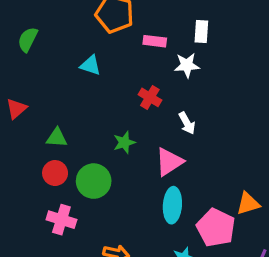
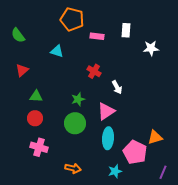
green semicircle: (28, 40) -> (18, 35), turned -63
white star: (187, 65) -> (151, 48), moved
red triangle: (16, 109) -> (22, 70), moved
green circle: (94, 181) -> (75, 123), moved

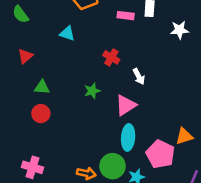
pink rectangle: (97, 36) -> (126, 16), moved
green circle: (75, 123) -> (113, 166), moved
pink cross: (39, 147) -> (32, 167), moved

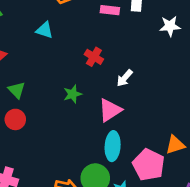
white arrow: (139, 77) -> (125, 78), turned 70
green triangle: (42, 87) -> (17, 90), turned 42

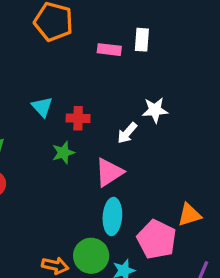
white star: (170, 26) -> (155, 110), moved
cyan triangle: (45, 30) -> (42, 107), moved, turned 30
red cross: (94, 57) -> (78, 118), moved, turned -30

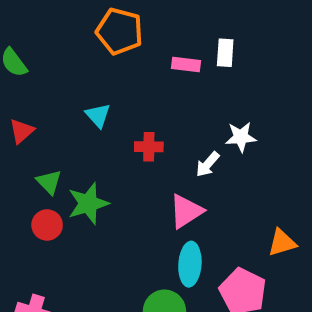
cyan triangle: (42, 107) -> (98, 115), moved
green star: (63, 153) -> (88, 203), moved, size x1.5
orange triangle: (189, 215) -> (282, 243), moved

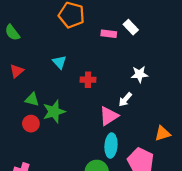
white rectangle: (225, 53) -> (131, 27), turned -48
white arrow: (208, 164) -> (125, 99), moved
green triangle: (49, 182) -> (32, 99), turned -32

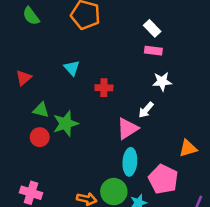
green semicircle: (12, 33) -> (31, 16), moved
pink rectangle: (109, 34) -> (153, 51), moved

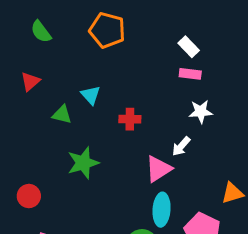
red triangle: (24, 78) -> (30, 81), moved
green triangle: (41, 110) -> (62, 115), moved
red circle: (40, 137) -> (29, 196), moved

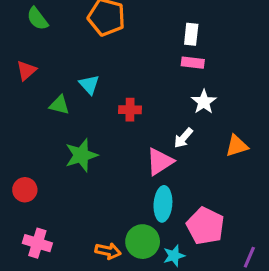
white rectangle: (189, 47) -> (191, 34), turned 50
white star: (201, 112) -> (204, 102), turned -30
orange triangle: (232, 193) -> (237, 146), moved

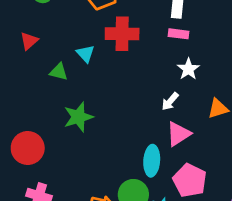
red cross: (130, 110) -> (122, 34), moved, size x1.6
pink triangle: (160, 161) -> (178, 134), moved
red circle: (25, 190) -> (28, 148), size x1.5

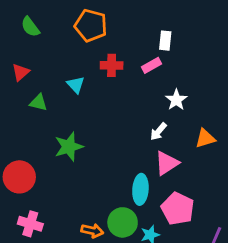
red cross: (122, 34) -> (112, 65), size x0.7
pink rectangle: (178, 34) -> (151, 65), moved, turned -36
green triangle: (59, 72) -> (39, 103), moved

